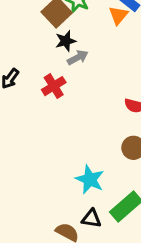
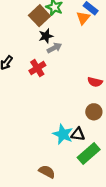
black triangle: (91, 219) -> (78, 134), moved

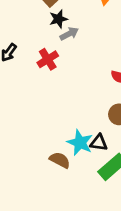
brown semicircle: (47, 172) -> (60, 160), moved

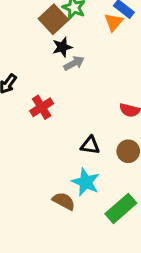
red cross: (48, 59) -> (42, 107), moved
black triangle: (99, 143) -> (90, 145), moved

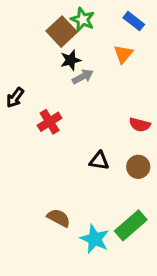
orange triangle: (114, 22) -> (123, 54), moved
cyan star: (86, 182) -> (95, 239), moved
brown semicircle: (64, 201) -> (59, 218), moved

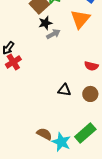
orange triangle: (123, 54) -> (80, 19), size x1.5
red cross: (50, 122) -> (13, 62), moved
brown semicircle: (59, 218) -> (44, 134), moved

